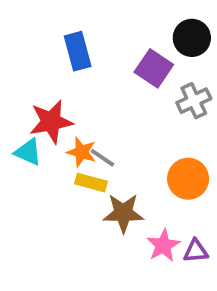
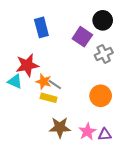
brown star: (123, 213) -> (60, 127), moved

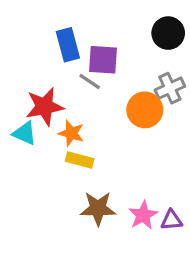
purple square: (82, 37) -> (103, 60), moved, turned -30
gray line: (55, 85) -> (90, 81), moved
orange circle: (101, 96) -> (145, 110), moved

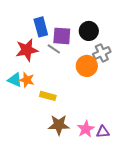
black circle: (168, 33) -> (89, 31), moved
red star: (45, 107) -> (27, 50), moved
orange star: (71, 133) -> (27, 80), moved

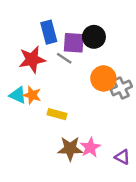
black circle: (89, 31) -> (94, 37), moved
gray cross: (102, 53) -> (121, 88), moved
pink star: (86, 129) -> (90, 147), moved
purple triangle: (103, 132) -> (122, 157), turned 32

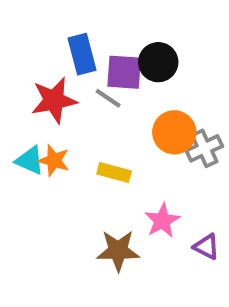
yellow rectangle: (57, 114) -> (114, 172), moved
pink star: (90, 147) -> (162, 221), moved
purple triangle: (122, 157) -> (206, 247), moved

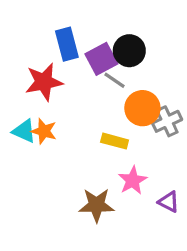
purple square: (124, 72) -> (101, 59), turned -32
gray line: (108, 98) -> (115, 80), moved
yellow rectangle: (114, 172) -> (115, 141), moved

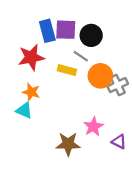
purple square: (101, 59) -> (66, 30), moved, turned 30
cyan triangle: (24, 131) -> (24, 110), moved
yellow rectangle: (115, 141) -> (67, 70), moved

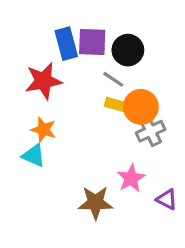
yellow rectangle: (67, 70) -> (118, 105), moved
gray cross: (118, 85) -> (151, 131), moved

